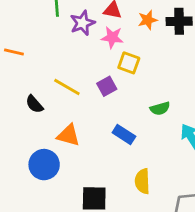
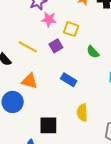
pink star: (112, 37) -> (49, 19), moved
green semicircle: (160, 108) -> (93, 52), moved, turned 64

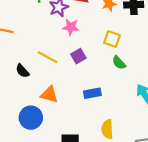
yellow square: (71, 29) -> (112, 39), moved
blue rectangle: (69, 80) -> (92, 93), turned -42

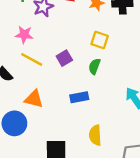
pink star: (71, 27) -> (24, 35), moved
green semicircle: (119, 63) -> (94, 66), moved, turned 64

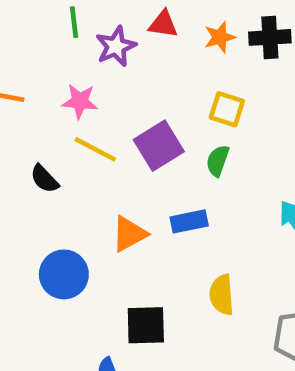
purple square: (64, 58) -> (159, 146), size x1.5
orange triangle: (34, 99) -> (129, 234), moved, turned -42

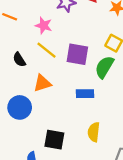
purple square: (159, 146) -> (77, 54), turned 30
green semicircle: (218, 161) -> (104, 67), size x1.5
orange triangle: (129, 234) -> (42, 83), moved

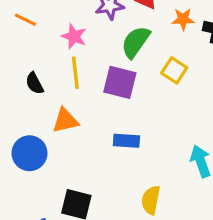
yellow line: (46, 50) -> (75, 73), turned 40
green semicircle: (104, 67) -> (136, 42), moved
yellow semicircle: (94, 132) -> (151, 200), moved

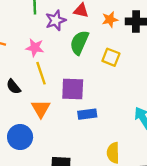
purple square: (120, 82) -> (73, 89), moved
orange triangle: (65, 121) -> (41, 109), turned -36

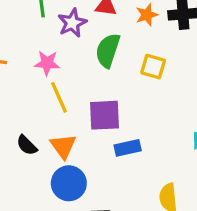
black semicircle: (14, 87) -> (27, 145), moved
blue circle: (20, 137) -> (69, 183), moved

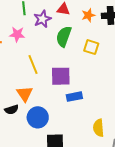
pink star: (47, 63) -> (17, 34), moved
black semicircle: (27, 145) -> (12, 110), moved, turned -64
orange triangle: (63, 146) -> (25, 94), moved

